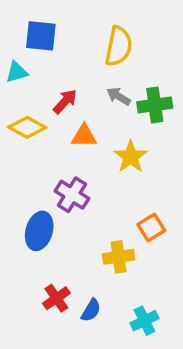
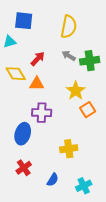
yellow diamond: (27, 127) -> (16, 74), turned 30
orange triangle: (84, 136) -> (37, 84), moved
purple cross: (72, 195) -> (42, 113), turned -30
orange square: (151, 227) -> (88, 110), moved
red cross: (56, 298) -> (24, 168), moved

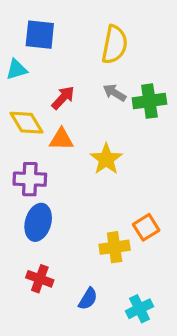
yellow star: (76, 91) -> (106, 159), moved
orange square: (88, 110) -> (146, 227), moved
purple cross: (42, 113) -> (30, 179), moved
red cross: (24, 168) -> (40, 279), turned -35

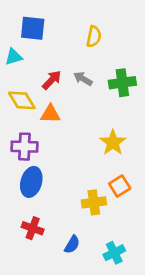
yellow semicircle: (115, 45) -> (94, 36), size x0.7
gray arrow: (115, 93) -> (83, 79), moved
yellow star: (106, 159) -> (113, 143), moved

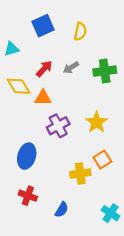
blue square: (33, 28) -> (43, 26), moved, turned -30
gray arrow: (83, 79) -> (71, 68), turned -63
purple cross: (24, 147) -> (58, 126), moved, turned -30
cyan cross: (114, 253) -> (111, 213), moved, turned -30

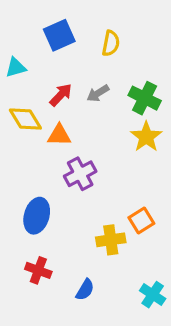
green cross: (105, 71) -> (145, 98), turned 35
yellow star: (97, 122) -> (146, 137), moved

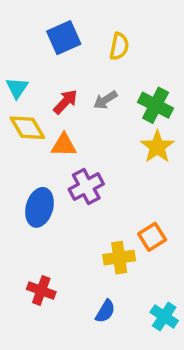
cyan triangle: (16, 67) -> (17, 88), moved, turned -40
blue ellipse: (37, 216) -> (39, 207), moved
blue semicircle: (85, 290) -> (105, 311), moved

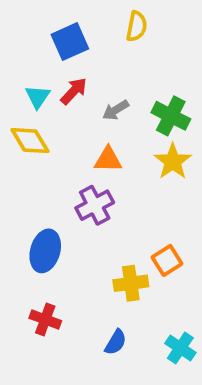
yellow semicircle: (119, 46) -> (137, 26), moved
cyan triangle: (17, 88) -> (38, 97), moved
red arrow: (65, 102) -> (74, 91), moved
orange triangle: (64, 145) -> (108, 160), moved
blue ellipse: (39, 207) -> (45, 251), moved

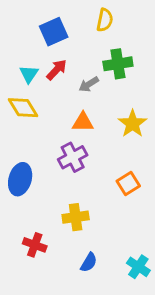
green cross: (171, 116) -> (118, 64), moved, turned -36
blue ellipse: (45, 251) -> (20, 179), moved
orange square: (167, 260) -> (128, 184), moved
yellow cross: (131, 283) -> (76, 217), moved

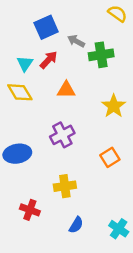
yellow semicircle: (105, 20) -> (117, 14), moved, turned -66
gray arrow: (89, 84) -> (76, 41), moved, turned 60
orange triangle: (83, 122) -> (66, 90), moved
blue ellipse: (20, 179) -> (17, 154), turned 64

